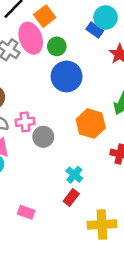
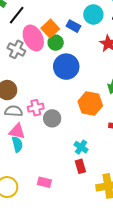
orange square: (45, 16) -> (50, 29), moved
blue rectangle: (95, 30) -> (73, 26), moved
red rectangle: (71, 198) -> (80, 166), turned -48

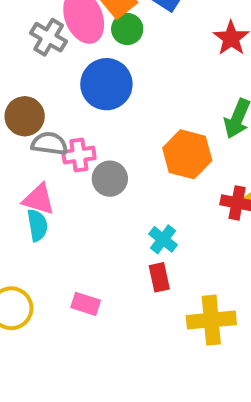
blue circle: (66, 67) -> (106, 84), moved
gray semicircle: (14, 111) -> (49, 144), moved

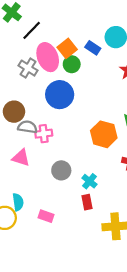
gray circle: (110, 179) -> (61, 170), moved
cyan semicircle: (37, 225) -> (18, 202), moved

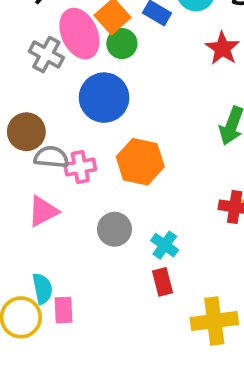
orange hexagon: (104, 134) -> (140, 162), moved
pink triangle: (21, 158) -> (43, 211), turned -42
pink rectangle: (46, 216) -> (63, 310), moved, turned 72

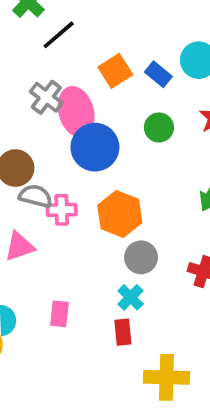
pink ellipse: (79, 34) -> (76, 112), moved
green circle: (122, 44) -> (159, 127), moved
gray circle: (114, 229) -> (141, 257), moved
pink rectangle: (63, 310) -> (59, 314), moved

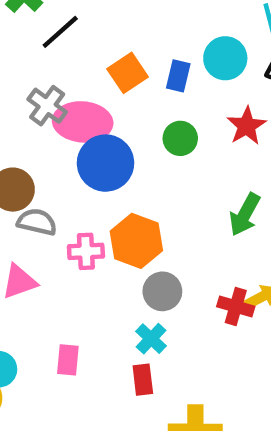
blue rectangle: (158, 74) -> (178, 76), turned 65
pink ellipse: (76, 112) -> (83, 122), turned -69
pink cross: (62, 210) -> (86, 251), moved

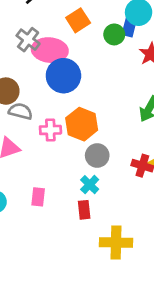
blue rectangle: (178, 76) -> (129, 27), moved
green circle: (180, 138) -> (114, 34), moved

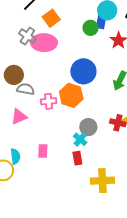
orange square: (78, 20) -> (51, 18), moved
blue circle: (63, 76) -> (83, 71), moved
gray circle: (97, 156) -> (88, 127), moved

